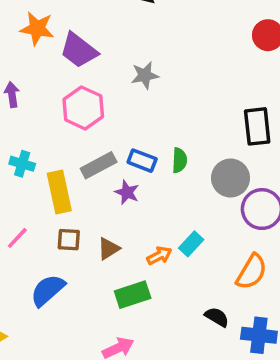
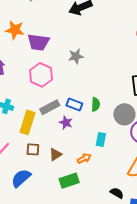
purple trapezoid: (79, 50) -> (38, 42), turned -30
yellow rectangle: (59, 192) -> (28, 122), turned 30
cyan rectangle: (191, 244) -> (101, 139), moved, turned -32

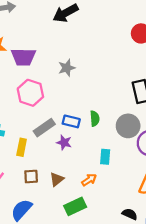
yellow rectangle: (28, 122) -> (22, 147), size x0.7

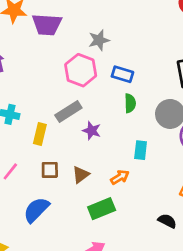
pink hexagon: (30, 93) -> (81, 70), moved
blue rectangle: (71, 121) -> (122, 74), moved

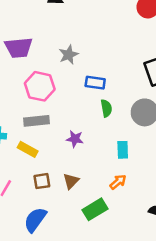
pink hexagon: (81, 70) -> (40, 86), moved
gray rectangle: (68, 111) -> (36, 121), moved, turned 35
yellow rectangle: (40, 134) -> (28, 149), turned -66
orange arrow: (120, 177) -> (118, 182), moved

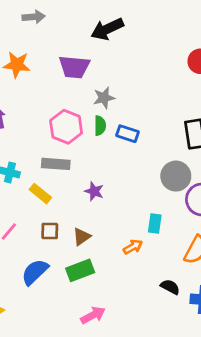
purple trapezoid: (19, 48) -> (74, 67), moved
green semicircle: (106, 108) -> (100, 126), moved
cyan rectangle: (123, 150) -> (155, 223), moved
green rectangle: (95, 209) -> (80, 270), moved

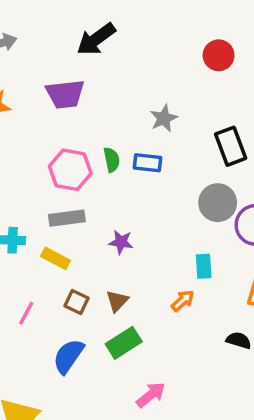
gray star: (104, 98) -> (164, 118), moved
brown square: (50, 231) -> (76, 302), turned 36

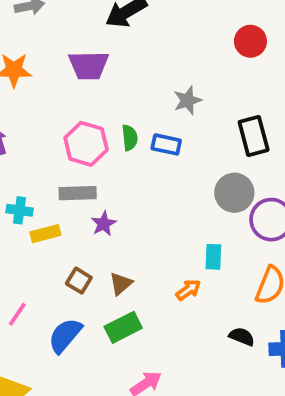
purple star: (121, 242) -> (104, 224), moved, turned 30
yellow rectangle: (55, 258) -> (45, 234), moved, turned -48
pink line: (26, 313) -> (17, 314), moved

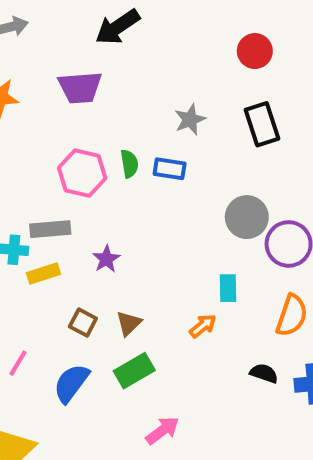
black rectangle: (254, 136) -> (262, 124), moved
gray rectangle: (78, 193) -> (50, 229), moved

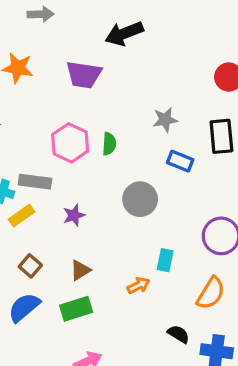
blue rectangle: (170, 169) -> (180, 161), moved
gray circle: (247, 217) -> (140, 199), moved
yellow rectangle: (44, 274) -> (22, 216), turned -30
brown square: (83, 323) -> (30, 266), moved

